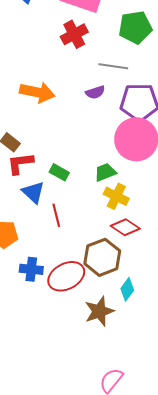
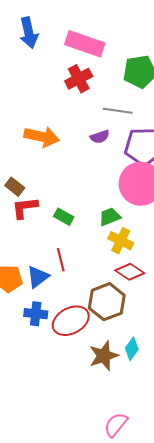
blue triangle: (33, 192) -> (38, 277), moved, turned 40
cyan diamond: (127, 289) -> (132, 349), moved

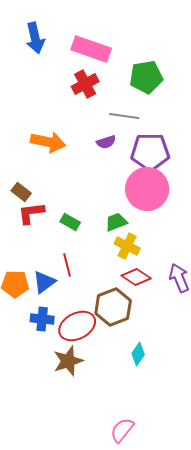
brown star: (104, 356) -> (68, 361), moved

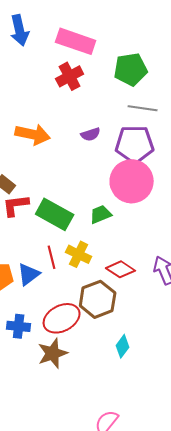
gray line: (124, 116) -> (143, 108), moved
green rectangle: (70, 222) -> (55, 214), size x1.8
yellow cross: (127, 246) -> (79, 254), moved
blue cross: (42, 319) -> (19, 326), moved

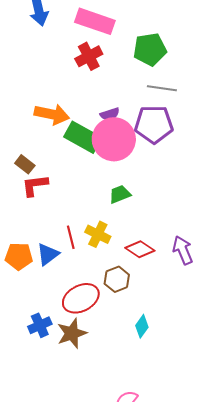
pink circle: (132, 181) -> (114, 139), moved
green rectangle: (55, 214) -> (83, 137), moved
brown hexagon: (98, 299) -> (117, 279), size x0.7
blue cross: (19, 326) -> (40, 325), moved, turned -30

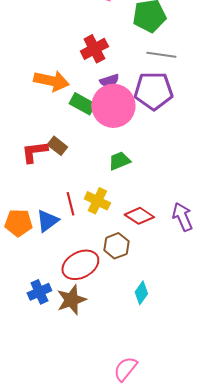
red cross: (89, 56) -> (94, 49), moved
green rectangle: (83, 137) -> (82, 104), size x0.7
brown rectangle: (25, 164) -> (57, 146), moved

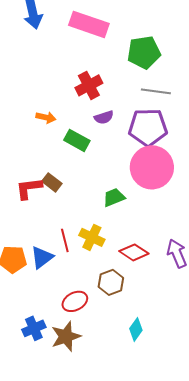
orange arrow: (51, 81) -> (46, 117), size x0.6
pink circle: (113, 106) -> (152, 167), moved
red ellipse: (80, 265) -> (75, 301), size x0.7

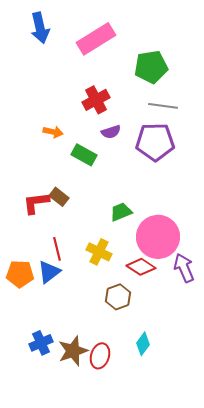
pink rectangle: (89, 24) -> (96, 39), turned -51
pink circle: (152, 167) -> (158, 237), moved
red line: (65, 240) -> (57, 249), moved
red ellipse: (75, 301) -> (100, 356), moved, turned -45

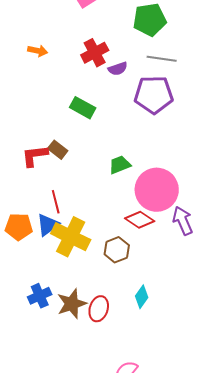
orange arrow: (53, 132) -> (38, 51), moved
purple semicircle: (111, 132) -> (118, 69), moved
yellow cross: (99, 252) -> (71, 237), moved, size x1.5

